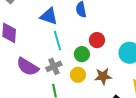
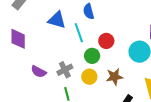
cyan line: (58, 41) -> (79, 33), moved
purple semicircle: (28, 67) -> (39, 72), size x0.7

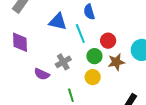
gray cross: (65, 70) -> (63, 62), moved
brown star: (114, 77) -> (116, 62), moved

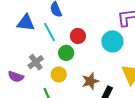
brown star: (116, 62) -> (90, 81), moved
yellow circle: (93, 77) -> (59, 74), moved

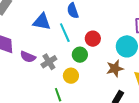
purple semicircle: (16, 77) -> (28, 57), moved
brown star: (90, 81) -> (115, 69), moved

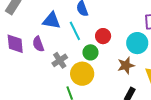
purple semicircle: (28, 57) -> (38, 44), moved, turned 49
yellow circle: (71, 76) -> (82, 74), size x1.5

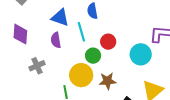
purple semicircle: (38, 44) -> (56, 40), moved
gray cross: (60, 60) -> (37, 66), moved
brown star: (126, 65) -> (108, 81), moved

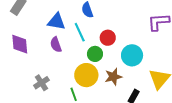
cyan circle: (141, 54) -> (132, 55), moved
gray cross: (37, 66) -> (41, 83), moved

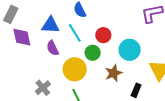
purple diamond: (20, 44) -> (22, 37), moved
yellow circle: (86, 75) -> (75, 69), moved

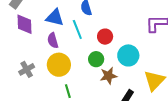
green circle: (93, 53) -> (96, 59), moved
yellow circle: (75, 69) -> (59, 65), moved
gray cross: (43, 88) -> (27, 69), moved

